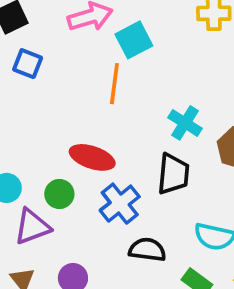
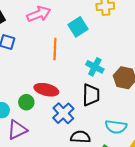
cyan square: (134, 40) -> (78, 27), moved
green circle: (59, 194) -> (26, 102), moved

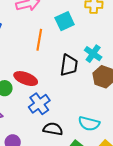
cyan cross: (95, 67) -> (93, 54), moved
black trapezoid: (91, 95) -> (69, 65), moved

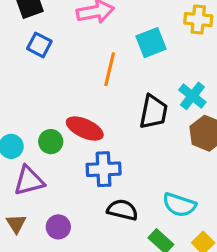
blue cross: (39, 104) -> (104, 169), turned 30

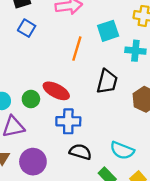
cyan cross: (192, 96) -> (135, 51), moved, turned -36
purple circle: (58, 227) -> (33, 162), size x1.5

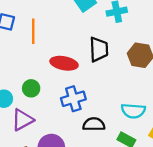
orange line: (77, 49) -> (33, 31), moved
red ellipse: (56, 91) -> (64, 63), moved

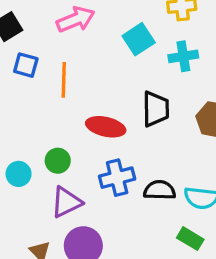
purple triangle: (22, 120) -> (66, 202), moved
black semicircle: (94, 124) -> (160, 190), moved

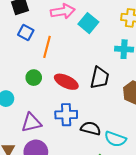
cyan square: (139, 39) -> (88, 23), moved, turned -30
green circle: (58, 161) -> (34, 78), moved

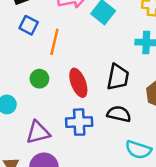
red ellipse: (66, 82) -> (78, 83), turned 45
black semicircle: (91, 128) -> (119, 114), moved

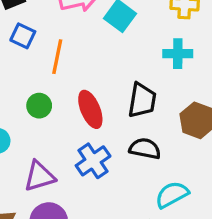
blue cross: (79, 122) -> (93, 161), turned -30
cyan semicircle: (138, 150) -> (172, 195), turned 135

